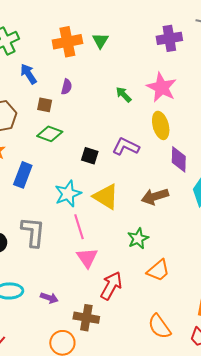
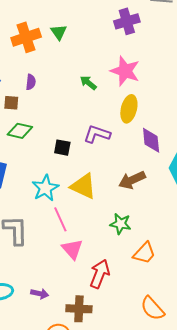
yellow ellipse: (161, 125) -> (129, 109), turned 36
green star: (138, 239) -> (120, 224), turned -30

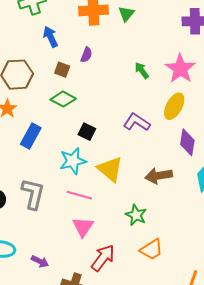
black square: (62, 148) -> (87, 132), moved
pink line: (60, 219) -> (79, 195), turned -65

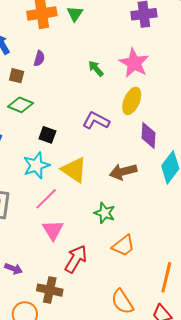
pink line: (79, 195) -> (46, 199), turned -55

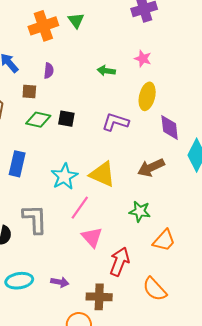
pink star: (134, 63) -> (143, 59), size x0.6
green arrow: (96, 69) -> (106, 71), turned -30
black square: (47, 135) -> (66, 119), moved
orange semicircle: (122, 302) -> (155, 289), moved

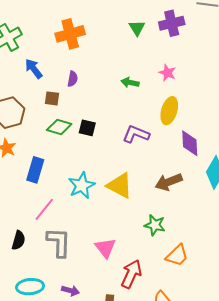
green triangle: (76, 20) -> (137, 28), moved
pink line: (80, 208) -> (44, 209), moved
gray L-shape: (35, 219) -> (59, 242), moved

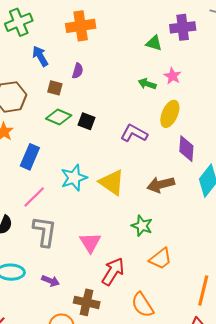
green triangle: (137, 28) -> (154, 43), moved, turned -48
green arrow: (130, 83) -> (147, 84), moved

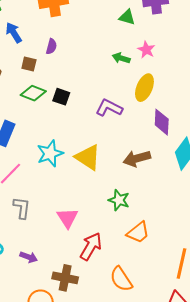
gray L-shape: (45, 232) -> (22, 208), size x0.7

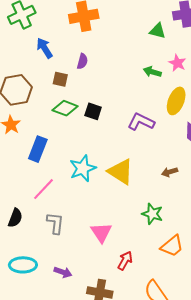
brown arrow: (137, 158) -> (170, 172), size x0.6
red arrow: (91, 246) -> (125, 261), size x0.7

